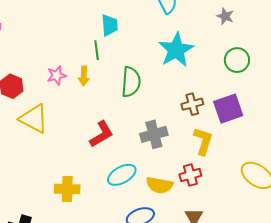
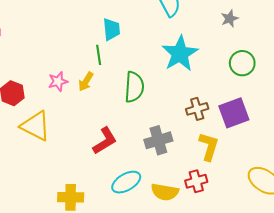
gray star: (225, 16) -> (230, 19), turned 30
yellow arrow: (84, 76) -> (86, 82), turned 30

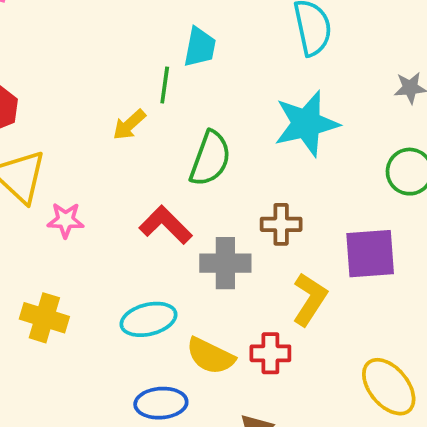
pink star: (58, 81) -> (66, 220), moved
brown cross: (197, 109) -> (281, 224), moved
red L-shape: (105, 141) -> (166, 225), moved, turned -120

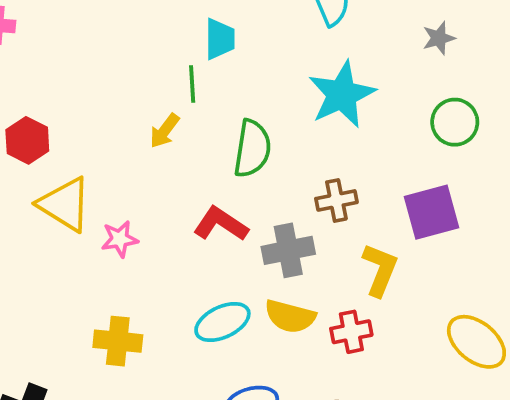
yellow semicircle: (210, 356) -> (290, 316), moved

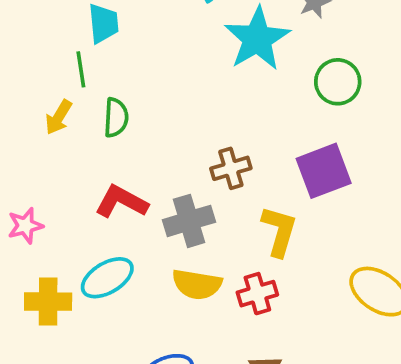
cyan star: (342, 94) -> (257, 39), moved
green semicircle: (252, 149) -> (116, 118), moved, size x0.7
cyan ellipse: (222, 322) -> (107, 278), moved
yellow cross: (118, 341) -> (48, 302), moved

